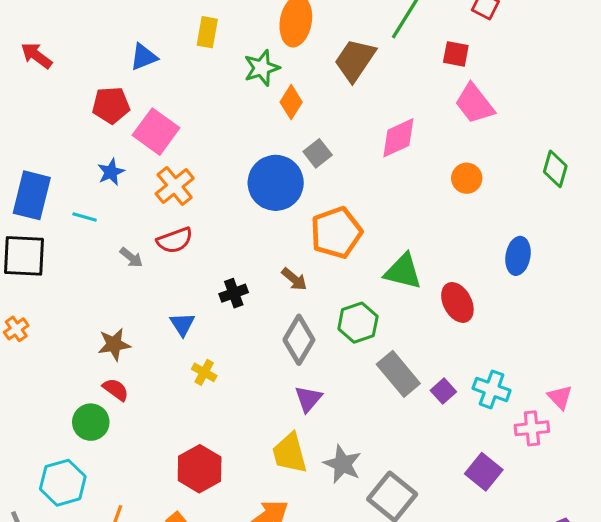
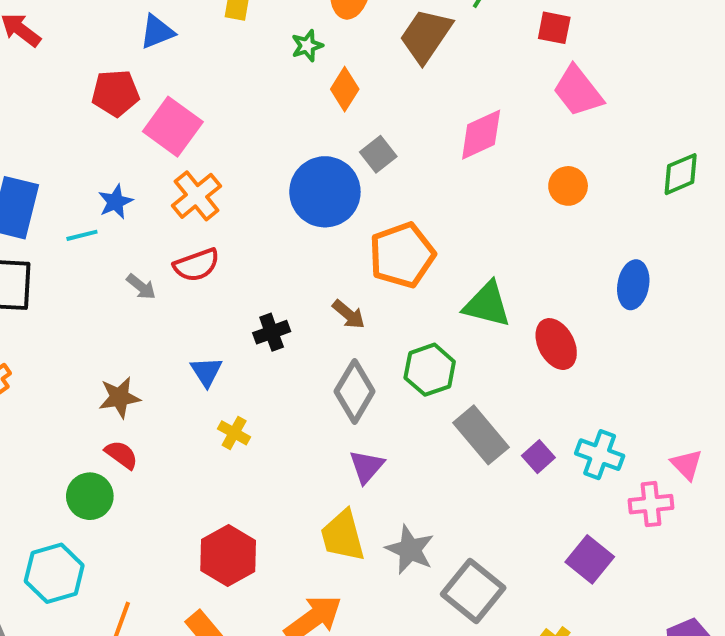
green star: (262, 68) -> (307, 46), size x0.7
green diamond: (555, 169) -> (681, 174), turned 51
blue star: (111, 172) -> (115, 202), moved
cyan line: (85, 217) -> (82, 235), turned -30

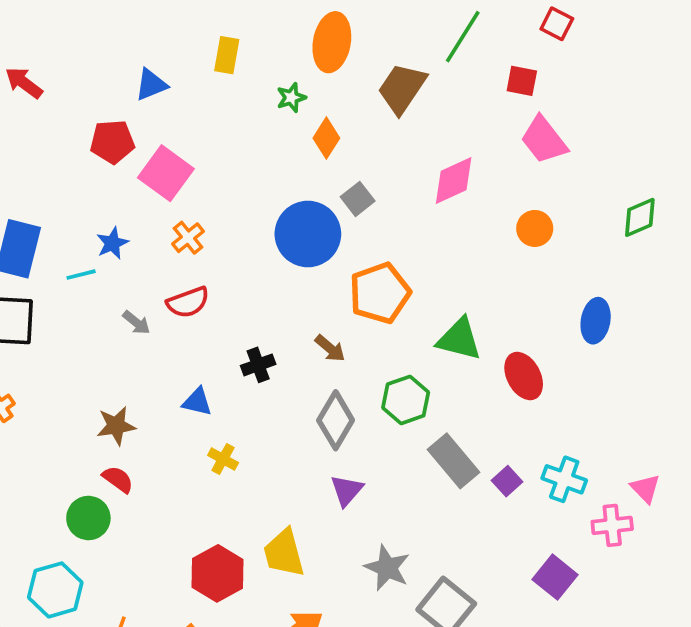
orange cross: (197, 196) -> (188, 238), size x0.7
blue triangle: (206, 372) -> (197, 402), turned -44
yellow trapezoid: (343, 536) -> (284, 553), moved

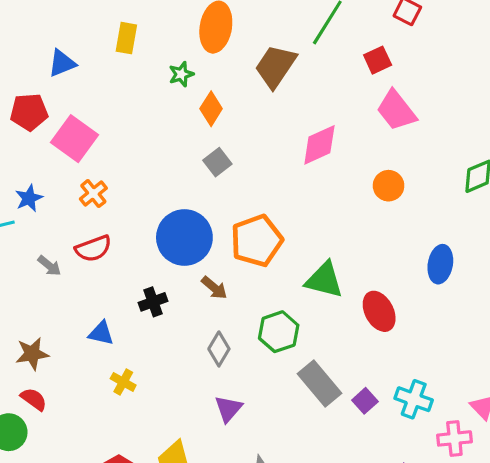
red square: (522, 81) -> (378, 60), turned -36
gray square: (358, 199) -> (217, 162), moved
blue circle: (308, 234) -> (184, 237), moved
gray diamond: (336, 420) -> (219, 349), size x0.7

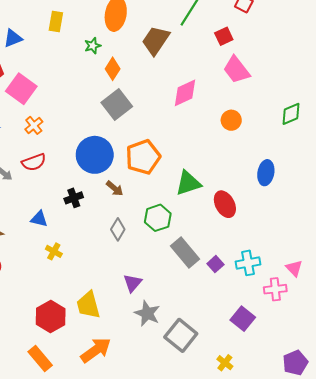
gray square: (217, 162) -> (117, 104), size x1.6
green triangle: (324, 280) -> (188, 183), turned -32
cyan cross: (414, 399) -> (248, 263), turned -30
purple triangle: (228, 409) -> (133, 283), moved

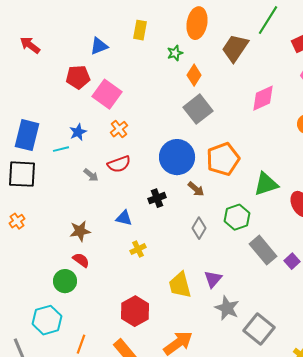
yellow cross: (54, 251) -> (138, 249), turned 35
yellow trapezoid: (88, 305) -> (180, 285), moved

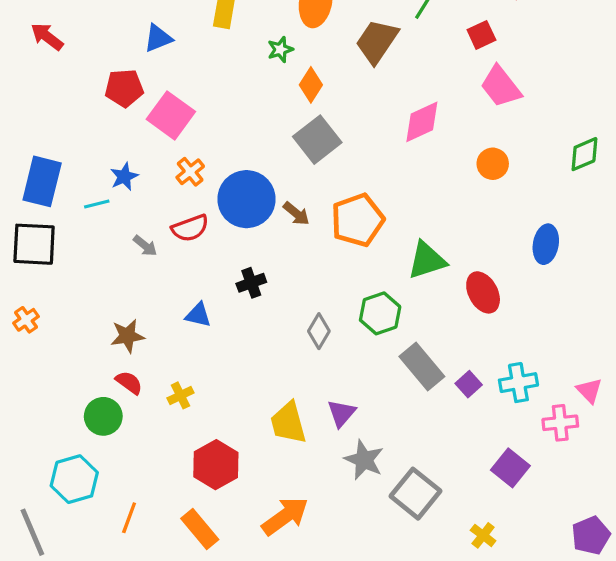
blue circle: (177, 157) -> (246, 199), moved
brown arrow: (196, 189) -> (296, 214), moved
yellow cross: (138, 249) -> (181, 395), moved

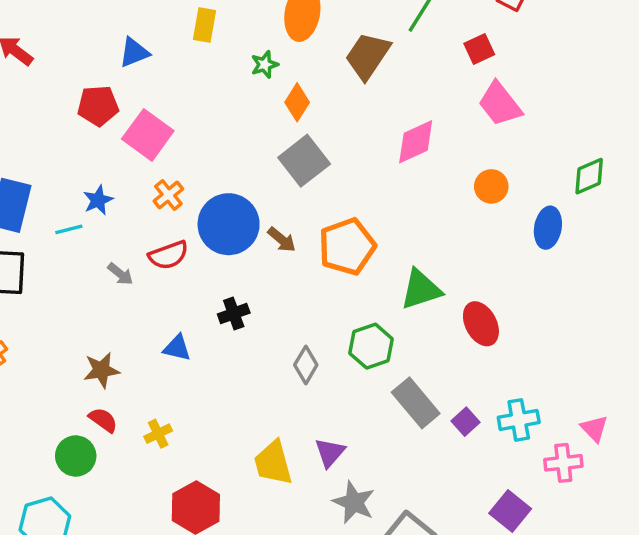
blue ellipse: (546, 244) -> (548, 228), moved

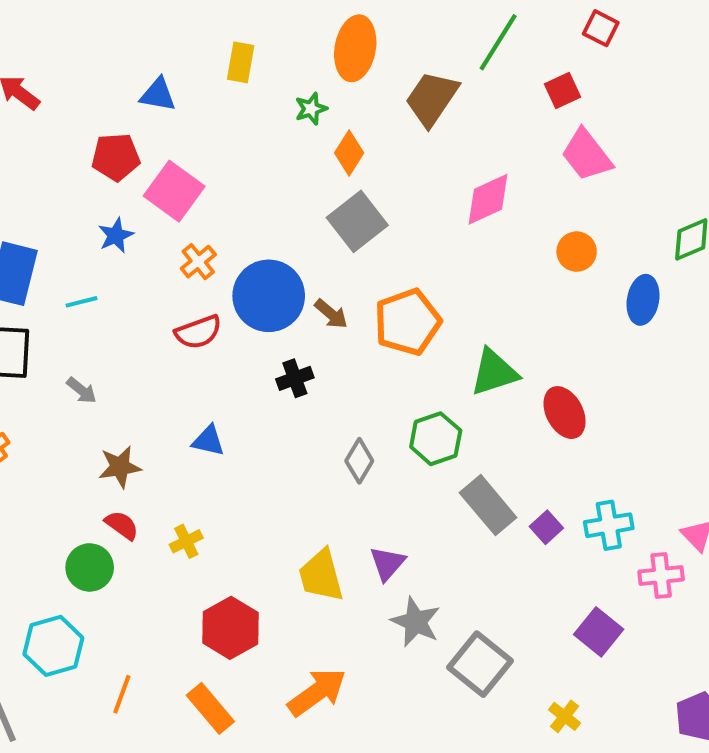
blue triangle: (134, 52) -> (158, 95), turned 32
blue star: (98, 200) -> (116, 235), moved
gray arrow: (120, 274) -> (82, 390), moved
black cross: (234, 313) -> (295, 378), moved

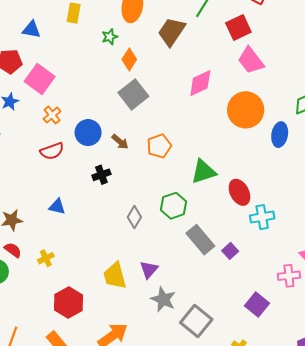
red square: (563, 91) -> (238, 27), size x1.4
orange circle: (577, 252) -> (246, 110), size x1.8
blue circle: (269, 296) -> (88, 133), size x0.7
orange pentagon: (408, 322) -> (159, 146), size x0.7
cyan cross: (609, 525) -> (262, 217), moved

